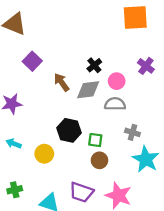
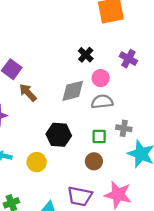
black cross: (94, 65) -> (86, 55), moved
brown arrow: (62, 82) -> (28, 93), moved
green square: (95, 140) -> (99, 137), moved

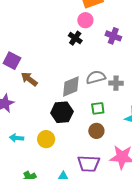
pink circle: (101, 78) -> (85, 20), moved
gray diamond: (73, 91) -> (71, 86), moved
gray cross: (124, 128) -> (116, 83), moved

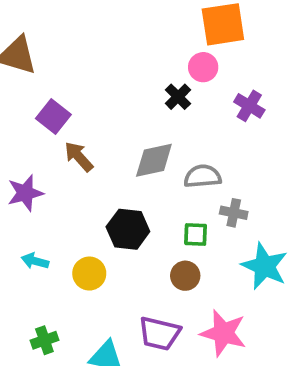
gray cross: (116, 83) -> (234, 213), moved
gray diamond: (71, 86) -> (154, 160), moved

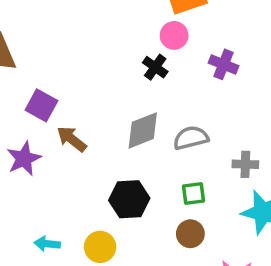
purple star: (25, 193) -> (24, 159), moved
gray cross: (234, 213) -> (245, 164), moved

